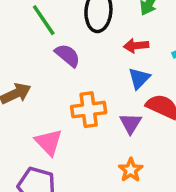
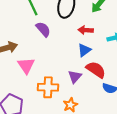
orange cross: (89, 110) -> (48, 87), moved
pink triangle: (49, 142) -> (26, 66), moved

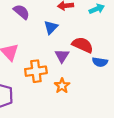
blue triangle: (84, 50) -> (51, 27), moved

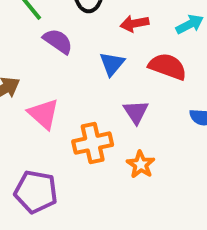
red semicircle: (83, 45) -> (167, 67), moved

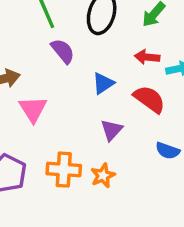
red arrow: (134, 23) -> (147, 57), moved
orange cross: (93, 143) -> (64, 170), moved

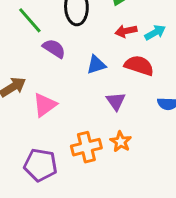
blue triangle: (103, 83) -> (96, 65), turned 35
pink triangle: (33, 109) -> (45, 105), turned 44

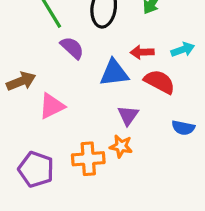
red arrow: (126, 31) -> (142, 52), moved
blue triangle: (96, 65) -> (114, 73), size x1.4
orange star: (121, 142) -> (121, 146), moved, turned -30

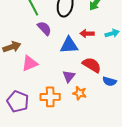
red semicircle: (159, 82) -> (92, 65), moved
purple triangle: (128, 115) -> (69, 76), moved
orange star: (121, 146) -> (80, 93), moved

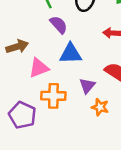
blue triangle: (69, 45) -> (71, 54), moved
orange cross: (50, 97) -> (53, 96), moved

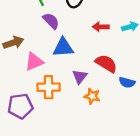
purple pentagon: (22, 115) -> (20, 106), turned -30

